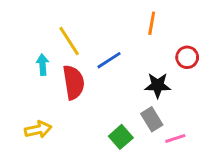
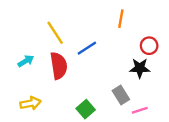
cyan arrow: (43, 65) -> (26, 61), moved, turned 63
black star: (158, 85) -> (140, 68), moved
green square: (121, 137) -> (86, 109), moved

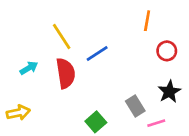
orange line: (121, 19) -> (147, 21), moved
black star: (140, 68) -> (169, 92), moved, turned -30
yellow arrow: (30, 103) -> (18, 113), moved

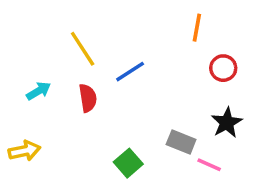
red semicircle: (66, 73) -> (88, 98), size x0.7
gray rectangle: (135, 106) -> (181, 142), turned -36
pink line: (156, 123) -> (209, 165), turned 42

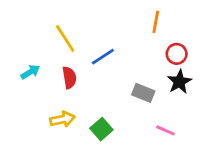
black star: (227, 123) -> (179, 82), moved
gray rectangle: (181, 142) -> (143, 93), moved
yellow arrow: (24, 151) -> (62, 119), moved

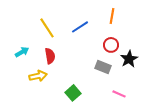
red circle: (177, 54) -> (111, 45), moved
blue line: (103, 57) -> (80, 27), moved
yellow arrow: (62, 119) -> (38, 76), moved

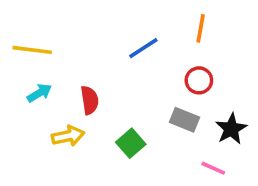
yellow line: (47, 28) -> (32, 50), moved, turned -50
black star: (129, 59) -> (231, 129), moved
green square: (73, 93) -> (131, 143), moved

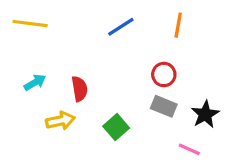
blue line: (143, 48) -> (121, 27), moved
yellow line: (32, 50) -> (30, 24), moved
red circle: (199, 80) -> (164, 74), moved

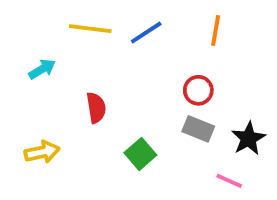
yellow line: (30, 24) -> (90, 29), moved
cyan arrow: (35, 82) -> (42, 69), moved
yellow arrow: (60, 121) -> (42, 152), moved

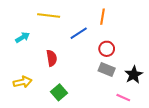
orange line: (216, 31) -> (103, 17), moved
blue line: (146, 32) -> (79, 33), moved
green square: (140, 154) -> (59, 92), moved

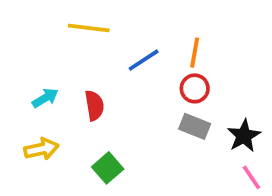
orange line: (103, 17) -> (195, 53), moved
cyan arrow: (23, 37) -> (45, 98), moved
pink line: (123, 98) -> (251, 177), moved, turned 32

